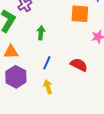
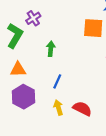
red semicircle: (79, 65) -> (82, 109), moved

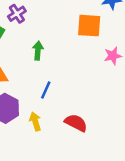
yellow arrow: (58, 108) -> (35, 121), moved

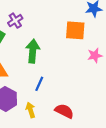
green arrow: (38, 51) -> (33, 51), size x1.5

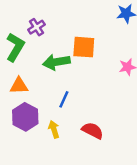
orange square: (75, 30) -> (84, 47), moved
green arrow: (33, 51) -> (56, 62), turned -105

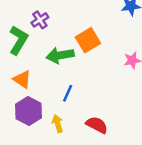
orange square: (84, 47) -> (88, 40), turned -35
orange triangle: (19, 86) -> (22, 79), turned 36

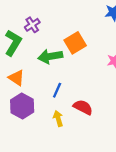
yellow arrow: (58, 124) -> (58, 118), moved
red semicircle: (97, 125) -> (83, 107), moved

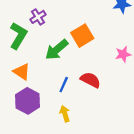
green arrow: (50, 56) -> (57, 50), turned -30
red semicircle: (83, 107) -> (90, 80), moved

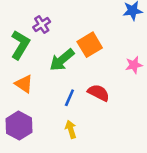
purple hexagon: (28, 101) -> (19, 126), moved

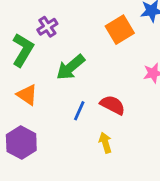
orange square: (90, 45) -> (120, 30), moved
yellow arrow: (71, 129) -> (105, 143), moved

